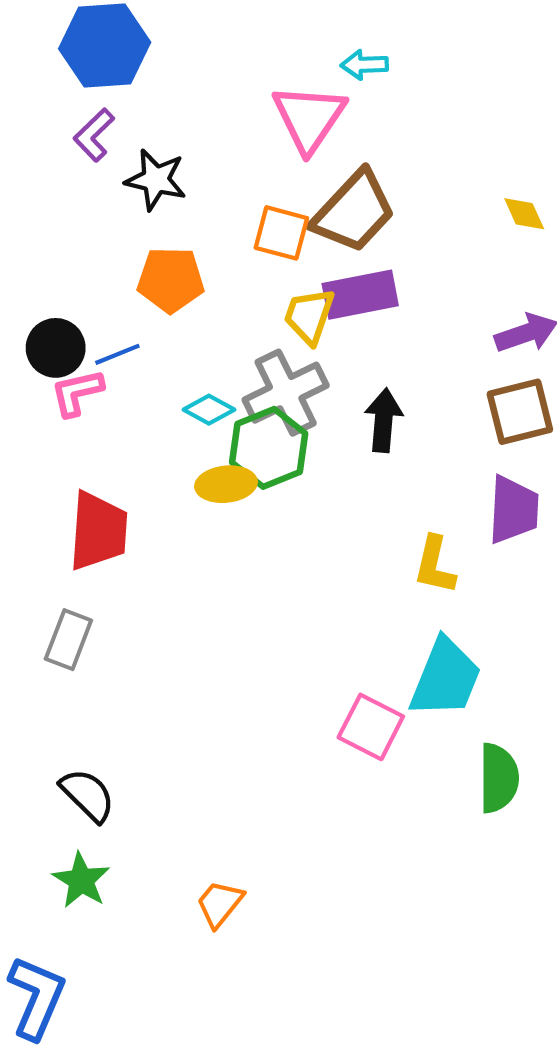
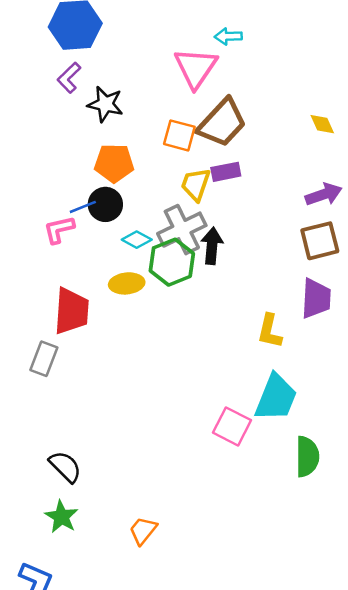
purple rectangle: (360, 295) -> (226, 172), size x0.7
black circle: (56, 348) -> (105, 204), moved
black arrow: (384, 420) -> (212, 246), moved
yellow ellipse: (226, 484) -> (127, 283), moved
gray rectangle: (68, 640) -> (44, 359), moved

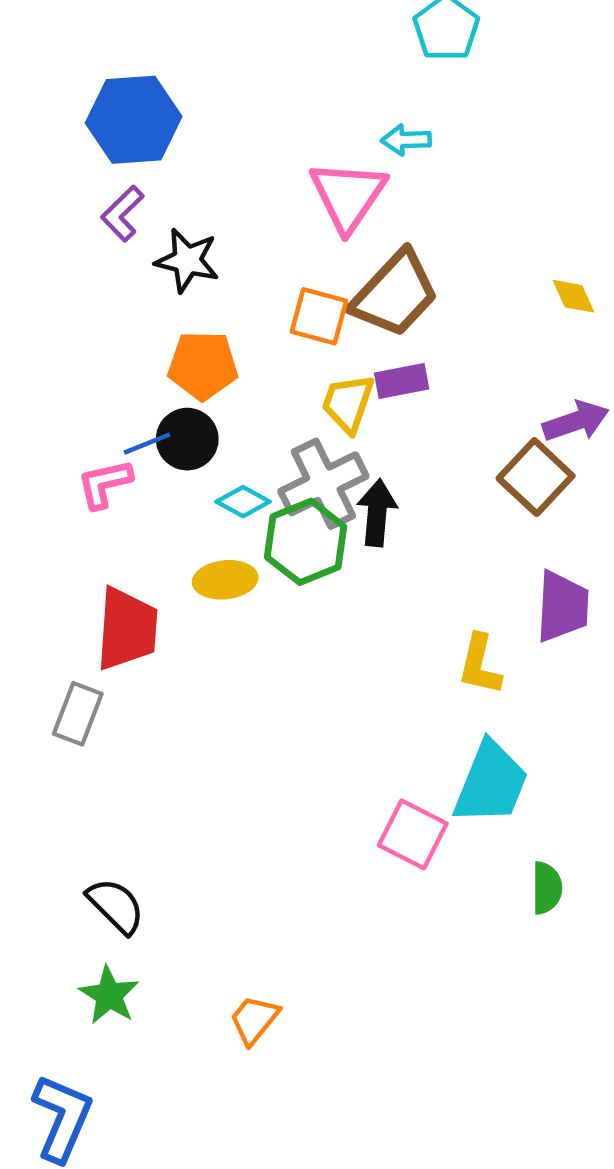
brown square: (320, 241) -> (536, 477), moved, turned -33
green semicircle: (307, 457) -> (547, 888), size x0.7

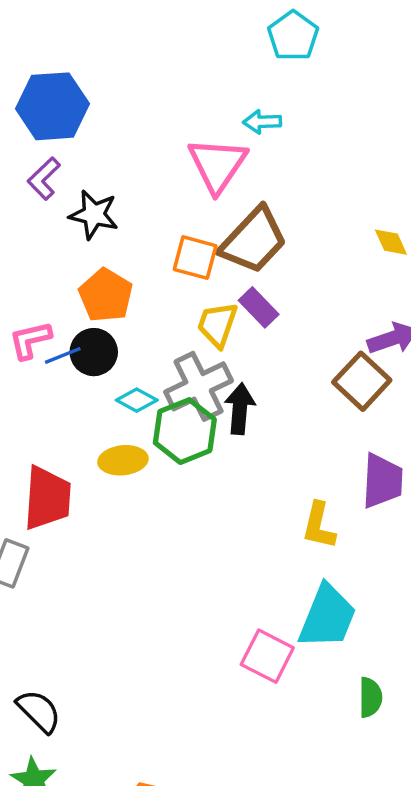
orange pentagon: (203, 365) -> (106, 295), turned 30
purple rectangle: (402, 381) -> (259, 307), turned 57
pink L-shape: (105, 484) -> (30, 340), moved

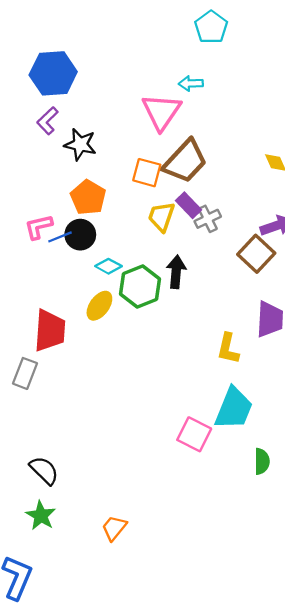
gray cross: (199, 386) -> (208, 219), moved, size x0.6
yellow ellipse: (123, 460) -> (99, 306), turned -48

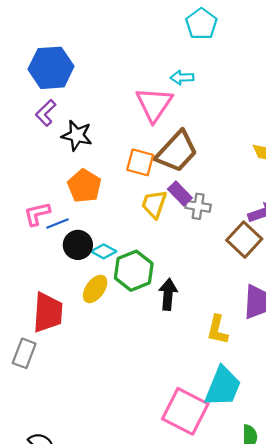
gray cross: (208, 219) -> (198, 206), turned 35
black circle: (80, 235) -> (78, 245), moved
black arrow: (176, 272) -> (168, 294), moved
pink square: (194, 434) -> (185, 411), size x1.4

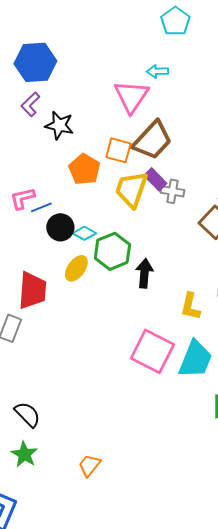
orange pentagon: (84, 186) -> (84, 169), moved
yellow trapezoid: (154, 204) -> (131, 189), size x1.4
pink square: (185, 411) -> (152, 351), moved

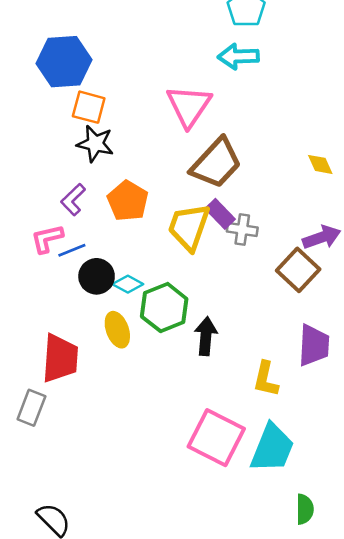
cyan arrow: (157, 71) -> (238, 56), moved, size x1.4
purple L-shape: (30, 104) -> (73, 200), moved
orange square: (118, 150) -> (89, 107), moved
yellow ellipse: (76, 268) -> (117, 330), turned -56

